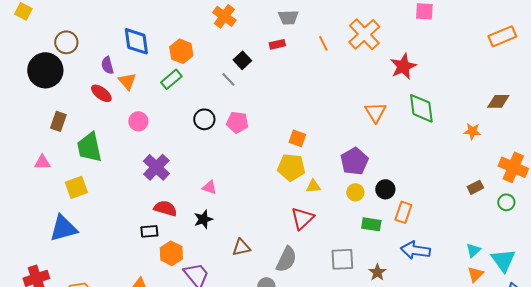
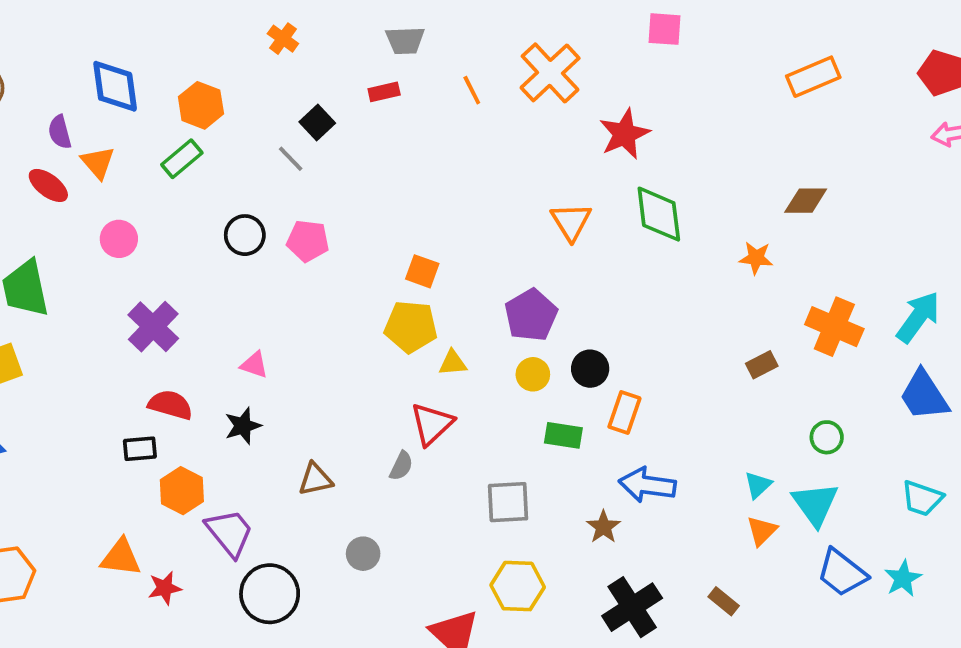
orange cross: (224, 16) -> (283, 39), size x0.7
green circle: (506, 202) -> (827, 437), moved
gray semicircle: (286, 259) -> (401, 466), moved, size x0.6
brown star: (377, 272) -> (603, 527), moved

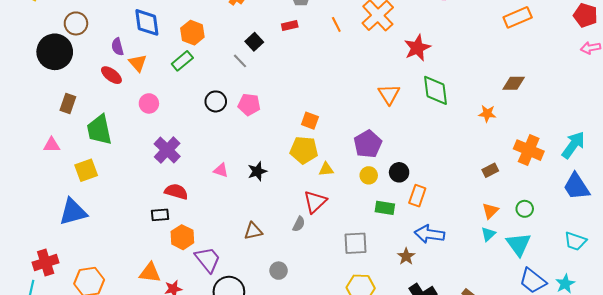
black star: (243, 426) -> (257, 171), moved
orange triangle: (762, 531) -> (490, 211), moved

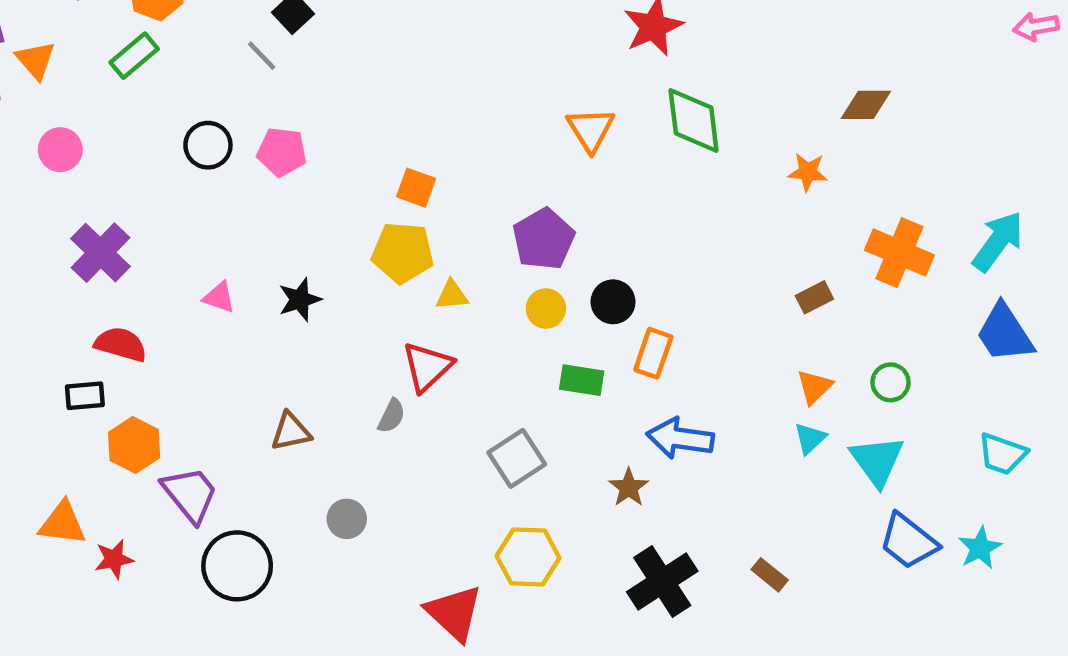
gray square: (356, 243) -> (517, 458), turned -30

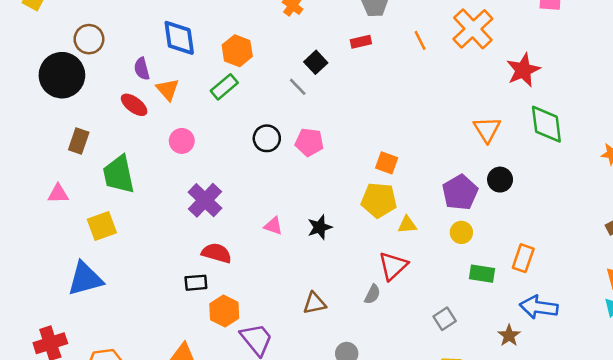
black circle: (613, 302) -> (500, 180), moved
gray square: (517, 458) -> (445, 319), size x0.7

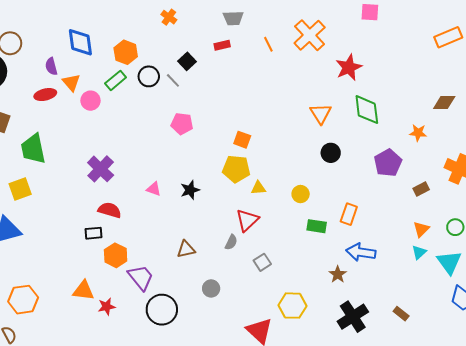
red ellipse: (134, 105) -> (45, 95), turned -50
black circle: (267, 138) -> (149, 76), moved
pink circle: (182, 141) -> (90, 101), moved
purple pentagon: (460, 192) -> (388, 163), moved
gray square: (445, 319) -> (262, 262), moved

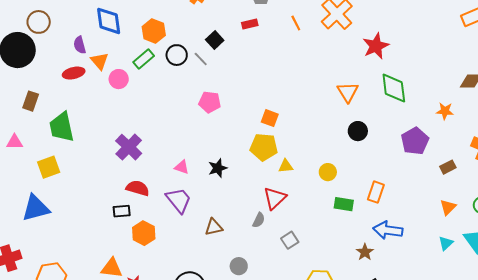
cyan triangle: (419, 252) -> (446, 243), moved
purple trapezoid: (141, 277) -> (179, 200), moved

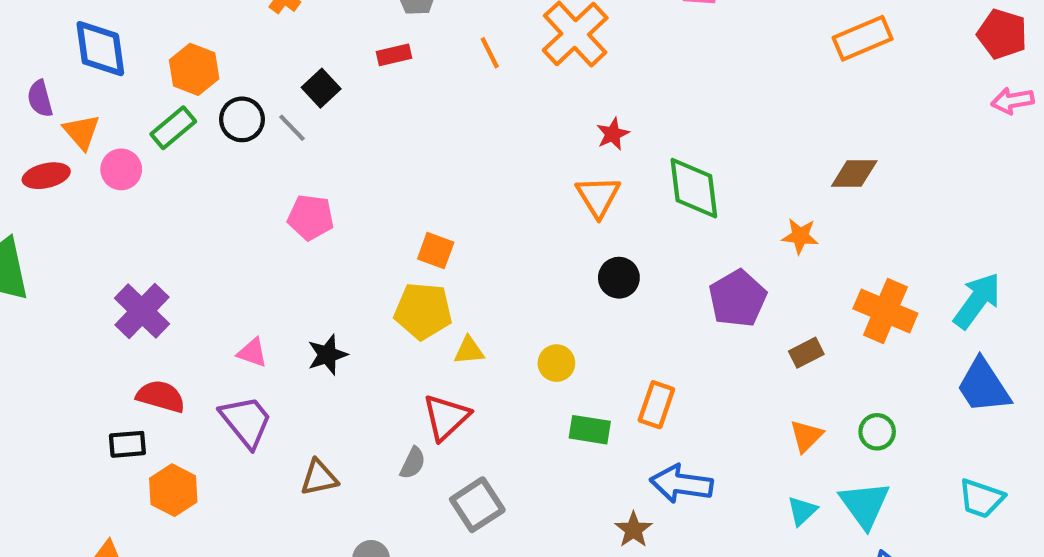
red star: (376, 46) -> (613, 134), moved, size x0.6
red ellipse: (74, 73) -> (46, 176), moved
gray square: (290, 240) -> (477, 505), size x1.4

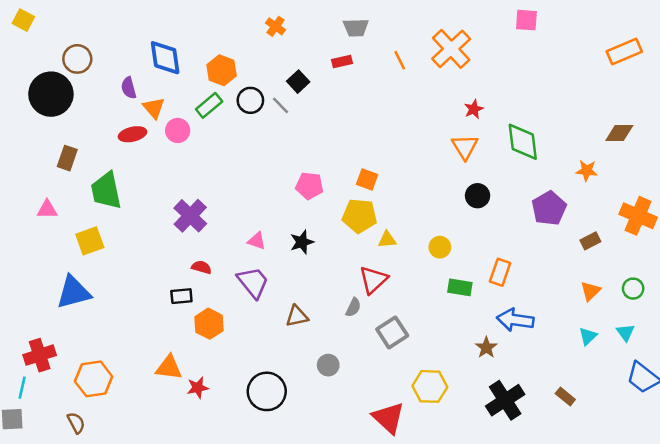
pink pentagon: (311, 217) -> (309, 186), moved
red semicircle: (161, 396) -> (201, 267), size x0.7
cyan triangle: (865, 505) -> (626, 332), size x0.6

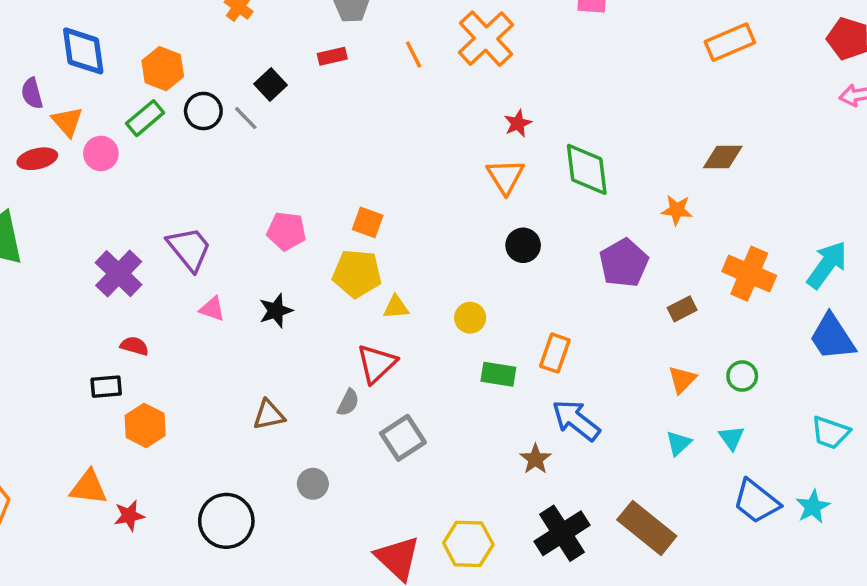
purple trapezoid: (253, 282) -> (189, 249), moved
blue arrow: (515, 320) -> (576, 420), turned 30
yellow hexagon: (430, 386) -> (468, 544), moved
brown rectangle: (565, 396) -> (647, 528), size x2.0

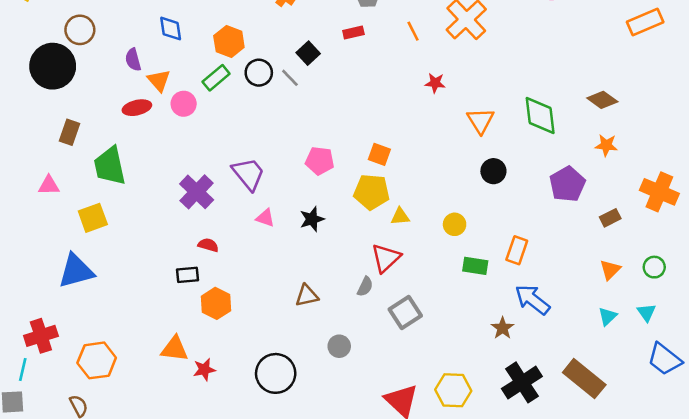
blue diamond: (83, 51) -> (171, 29), size x0.7
red star: (518, 123) -> (435, 83), moved, turned 30
brown diamond: (723, 157) -> (602, 100), moved, turned 36

